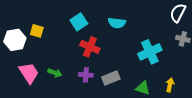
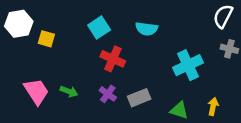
white hexagon: (15, 40) -> (19, 24), moved
purple cross: (86, 75) -> (108, 94), turned 32

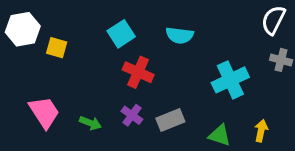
green arrow: (69, 91) -> (90, 123), moved

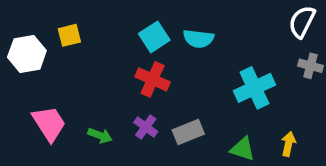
white hexagon: (23, 29) -> (27, 54), moved
cyan square: (121, 34) -> (154, 37), moved
yellow square: (57, 48) -> (69, 35), moved, turned -30

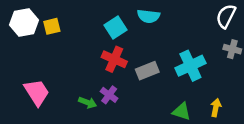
cyan semicircle: (198, 39) -> (148, 16), moved
white hexagon: (27, 54) -> (24, 22), moved
gray rectangle: (188, 132) -> (147, 71), moved
green arrow: (100, 135) -> (88, 102), moved

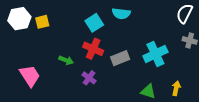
green arrow: (88, 102) -> (66, 60), moved

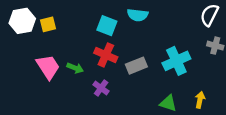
cyan square: (94, 23) -> (107, 26), turned -36
pink trapezoid: (30, 76) -> (48, 67), moved

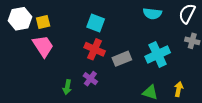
cyan semicircle: (138, 15) -> (152, 14), moved
pink trapezoid: (48, 67) -> (43, 46), moved
green arrow: (75, 68) -> (67, 87), moved, turned 80

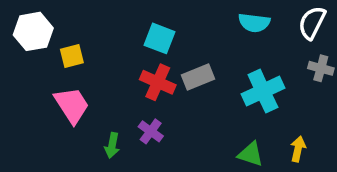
yellow square: (43, 22) -> (72, 56), moved
pink trapezoid: (43, 46) -> (72, 105), moved
gray rectangle: (122, 59) -> (198, 77), moved

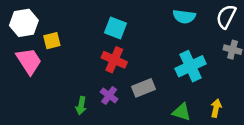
gray rectangle: (198, 77) -> (143, 88), moved
pink trapezoid: (72, 105) -> (29, 61), moved

